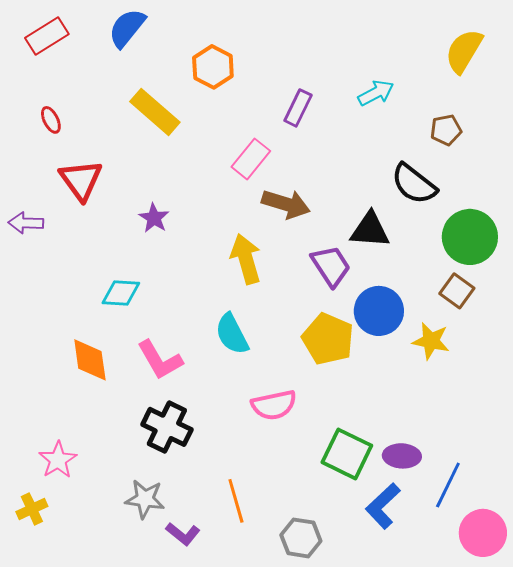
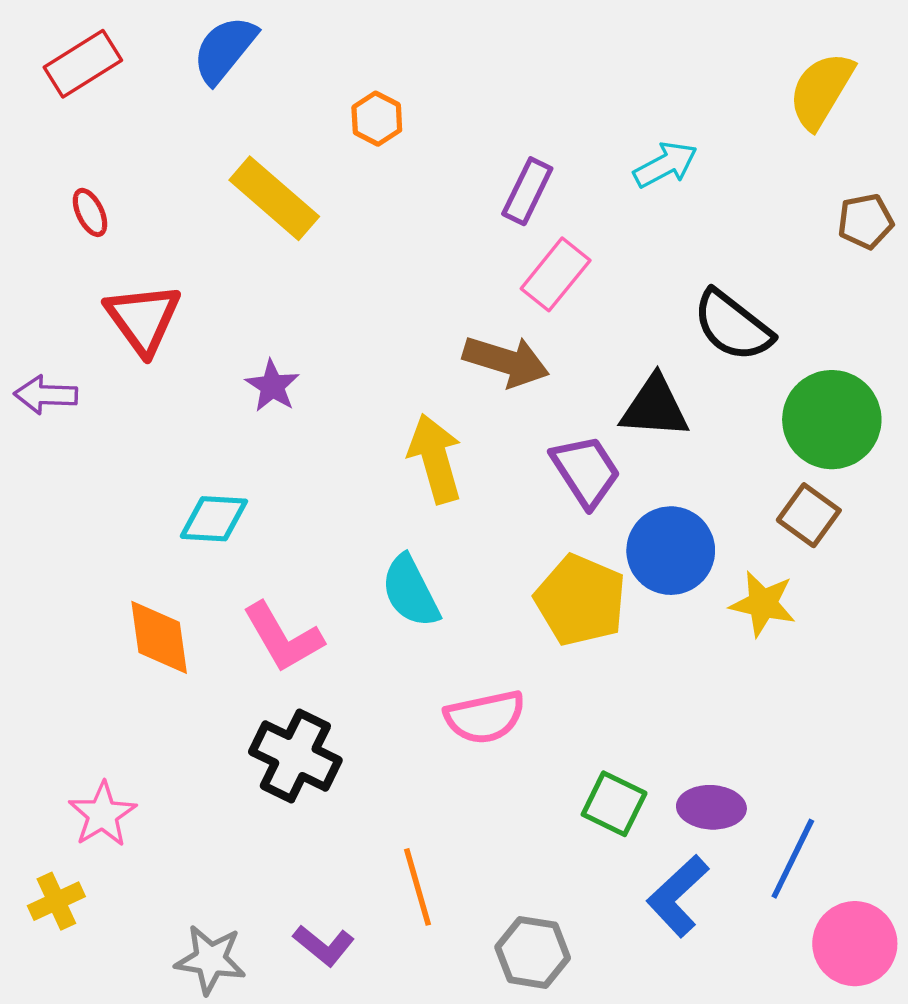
orange hexagon: (213, 67) -> (377, 119), size x0.7
brown pentagon: (446, 130) -> (865, 221), moved
pink rectangle: (251, 159) -> (556, 274), moved
green square: (347, 454) -> (614, 804), size x0.7
gray star: (145, 499) -> (210, 960), moved

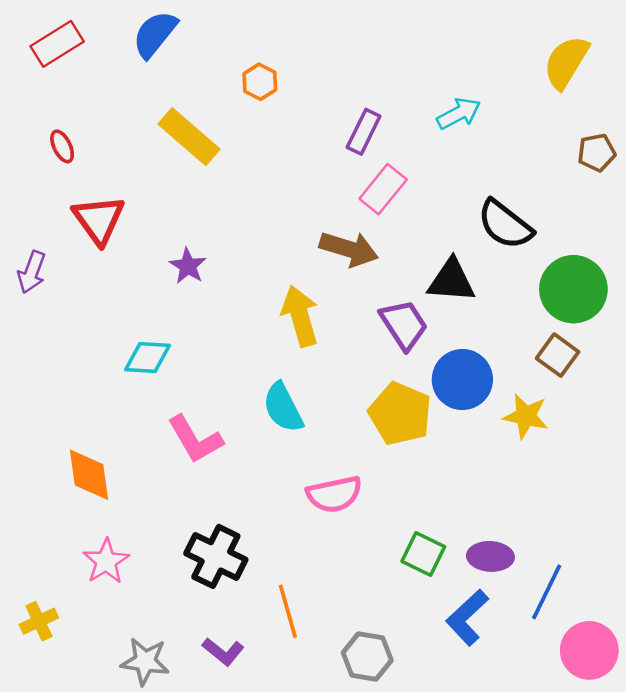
purple arrow: (46, 395) -> (32, 272), turned -72
orange diamond: (159, 637) -> (89, 475), moved
black cross: (295, 756) -> (216, 556), moved
pink star: (102, 814) -> (106, 561), moved

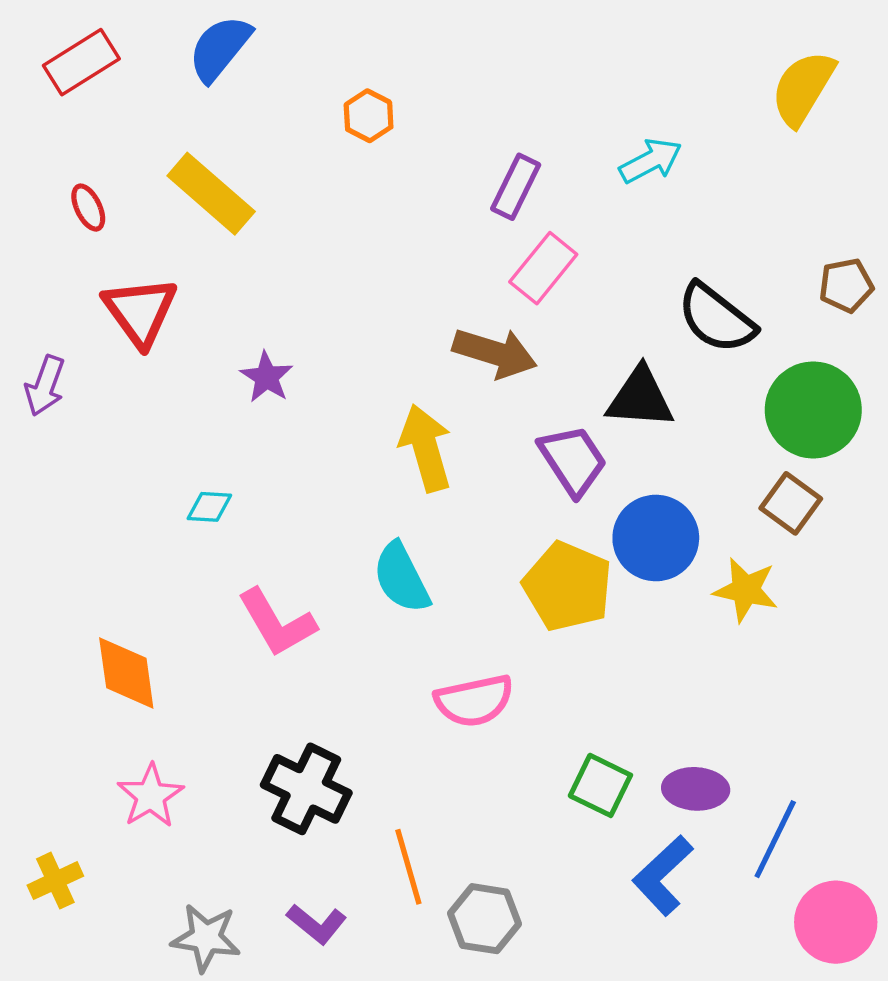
yellow rectangle: (189, 137) -> (211, 194), moved
brown pentagon: (597, 153) -> (846, 285), moved
cyan diamond: (148, 358) -> (209, 507), size x0.7
gray hexagon: (367, 657) -> (484, 919), moved

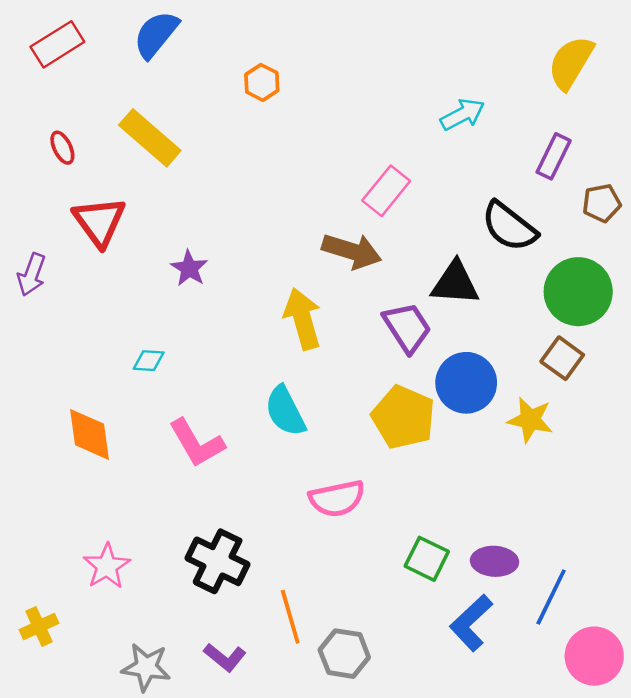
purple rectangle: (516, 187) -> (554, 156), moved
orange diamond: (126, 673) -> (89, 434), moved

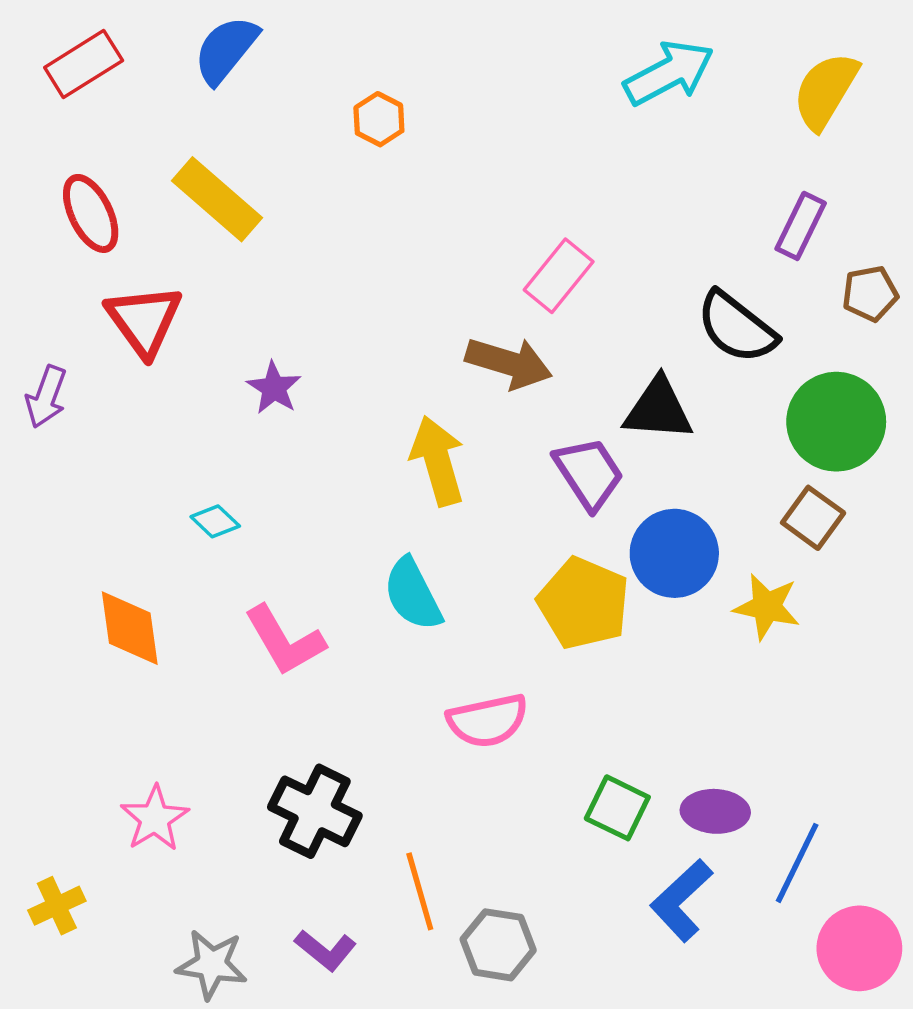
cyan arrow: (462, 114) -> (669, 73), moved, size x1.4
red ellipse: (62, 148) -> (91, 213), size x1.6
cyan diamond: (149, 361) -> (215, 521), turned 40

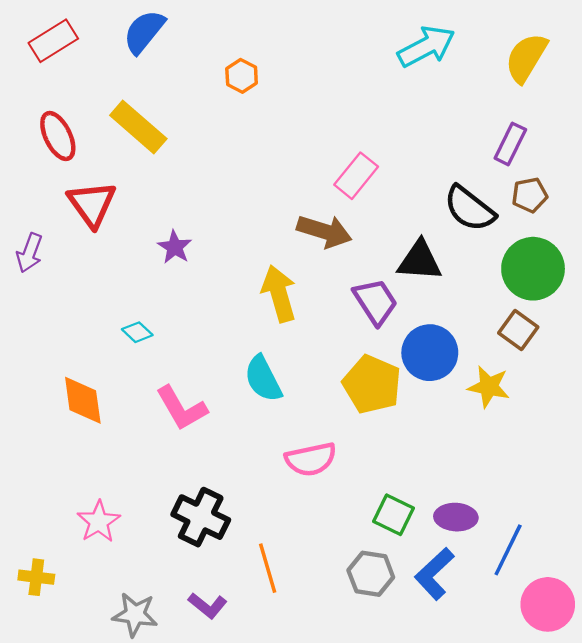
brown pentagon: (870, 294) -> (530, 195), moved
yellow cross: (57, 906) -> (36, 577), turned 32
gray hexagon: (498, 945) -> (371, 574), moved

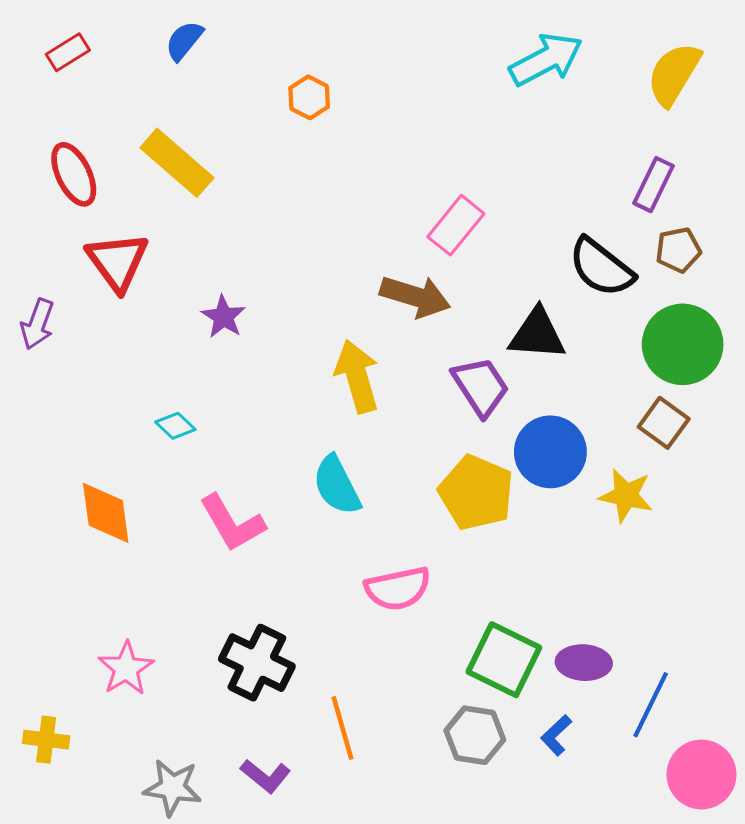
blue semicircle: (144, 32) -> (184, 41), size x0.7
red rectangle: (53, 41) -> (68, 52), size x0.7
green square: (394, 515) -> (504, 660), size x1.4
blue L-shape: (434, 574) -> (556, 735), size x0.6

